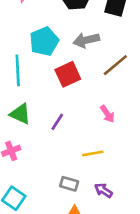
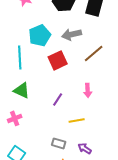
pink arrow: (107, 114) -> (88, 90), turned 32
purple line: (57, 122) -> (58, 99), moved

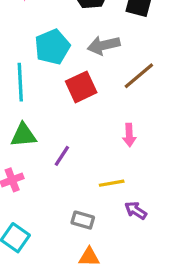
green triangle: (22, 90) -> (23, 135), turned -30
purple line: (58, 99) -> (62, 156), moved
purple arrow: (85, 148) -> (136, 210), moved

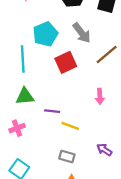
gray arrow: (104, 45) -> (82, 33), turned -115
purple line: (62, 156) -> (52, 111), turned 63
yellow line: (112, 183) -> (70, 126), moved, turned 30

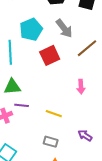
purple line: (52, 111) -> (22, 105), moved

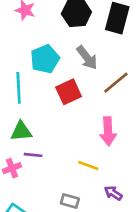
pink arrow: (81, 87) -> (108, 131), size x1.5
yellow line: (54, 114) -> (88, 165), moved

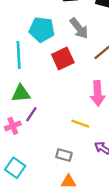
cyan pentagon: (45, 59) -> (42, 29), turned 30
purple line: (33, 155) -> (31, 114), turned -63

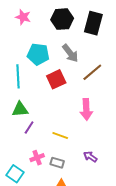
yellow line: (80, 124) -> (60, 136), moved
pink cross: (13, 126) -> (37, 158), moved

